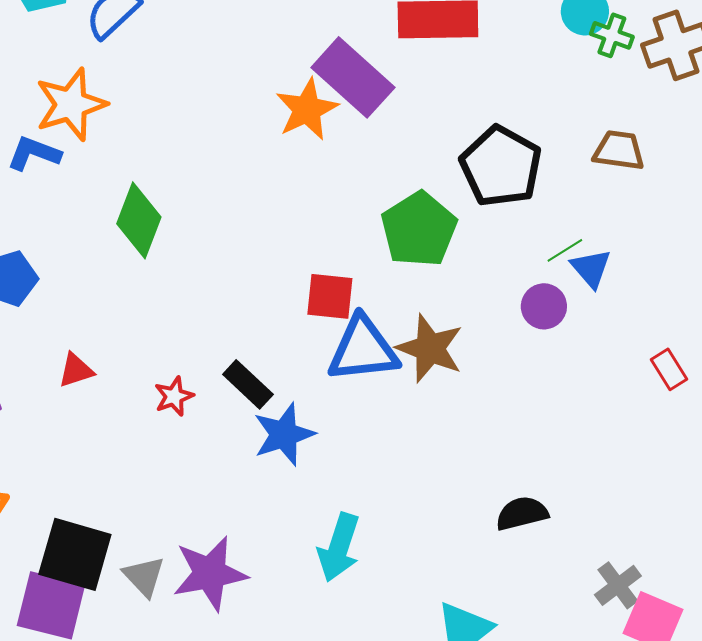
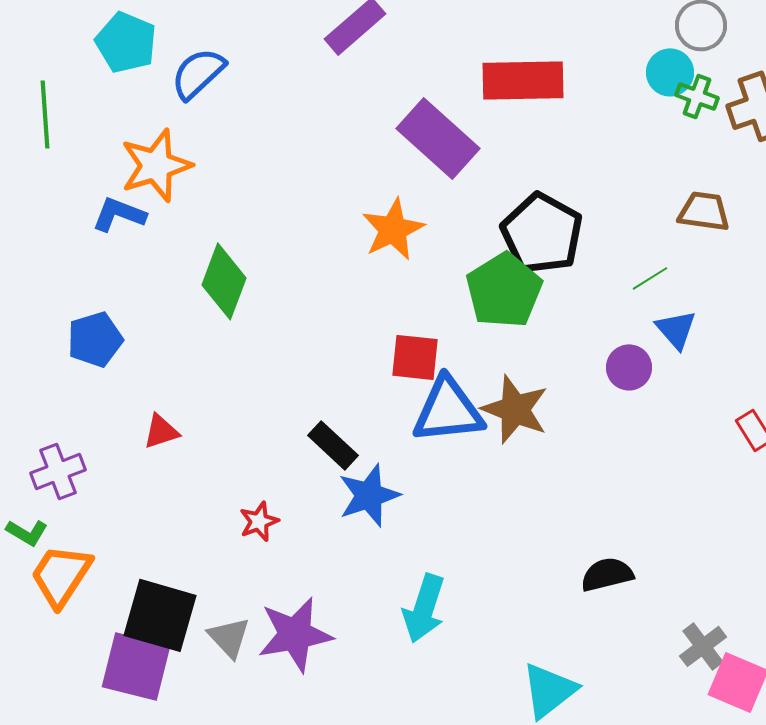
orange star: (307, 109) -> (393, 229), moved
black pentagon: (501, 166) -> (542, 233), moved
green line: (565, 250) -> (650, 278), moved
red star: (174, 396) -> (259, 521), moved

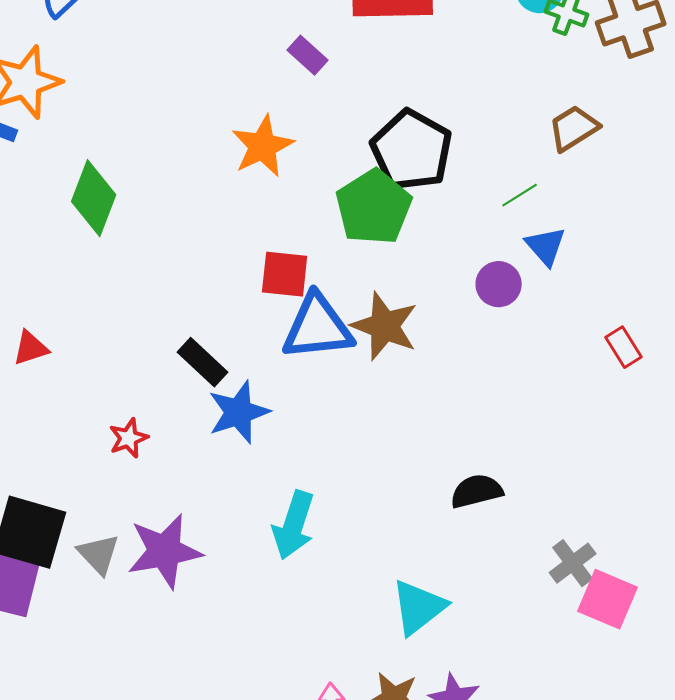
purple rectangle: (438, 138) -> (308, 55), size x0.5
brown trapezoid: (704, 211) -> (574, 128), turned -40

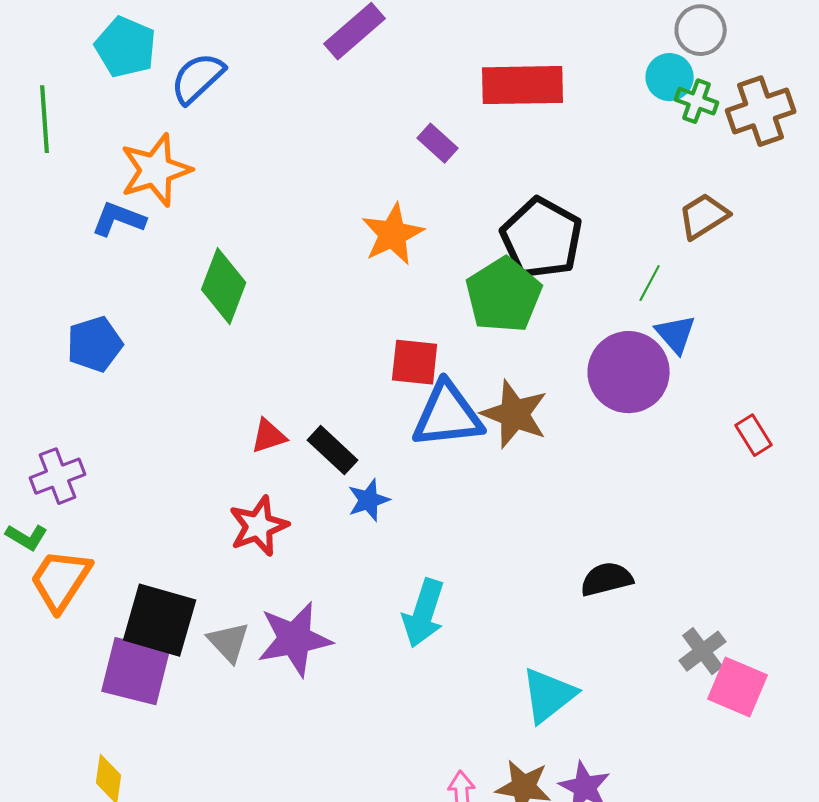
green line: (520, 195) -> (650, 283), turned -30
purple circle: (499, 284) -> (629, 372), size x1.8
red triangle: (31, 348) -> (269, 436), moved
blue star: (239, 412) -> (369, 500), size x0.7
red star: (129, 438) -> (259, 526), size x1.5

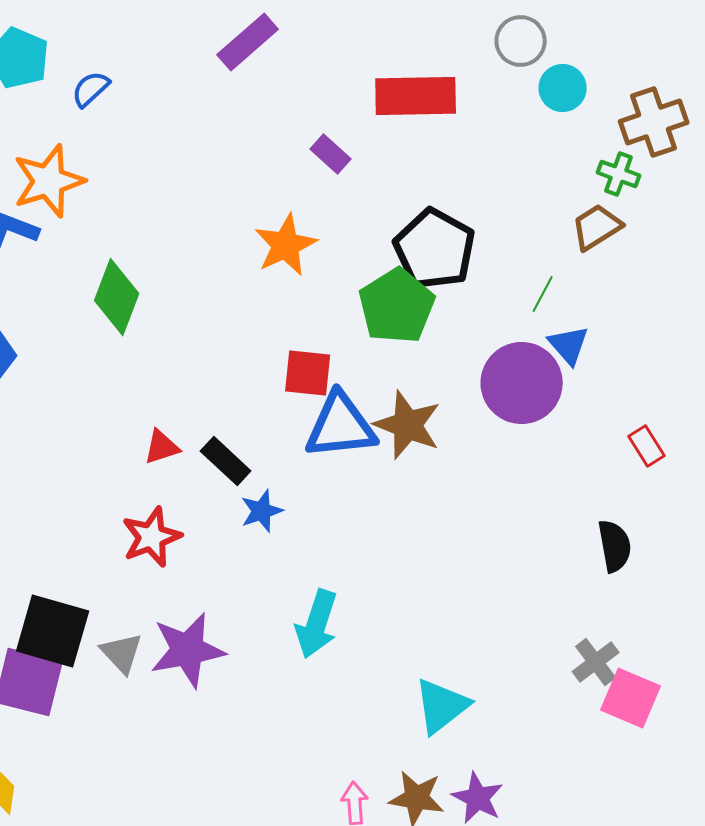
gray circle: (701, 30) -> (521, 41), moved
blue semicircle: (198, 78) -> (91, 89), size x0.7
green cross: (697, 101) -> (619, 174), moved
black semicircle: (607, 579) -> (615, 546), moved, turned 94

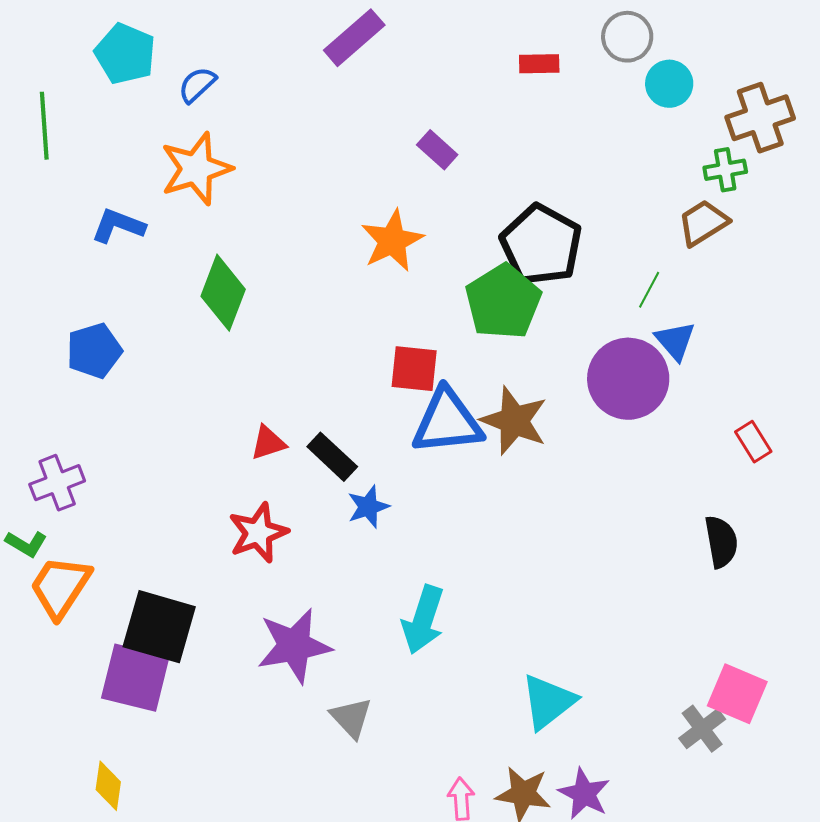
red rectangle: (416, 96) -> (539, 64), moved, size x0.5
green cross: (619, 174) -> (725, 170), turned -30
orange star: (49, 181) -> (196, 169), moved
gray triangle: (122, 653) -> (351, 718), moved
gray cross: (596, 662) -> (702, 729), moved

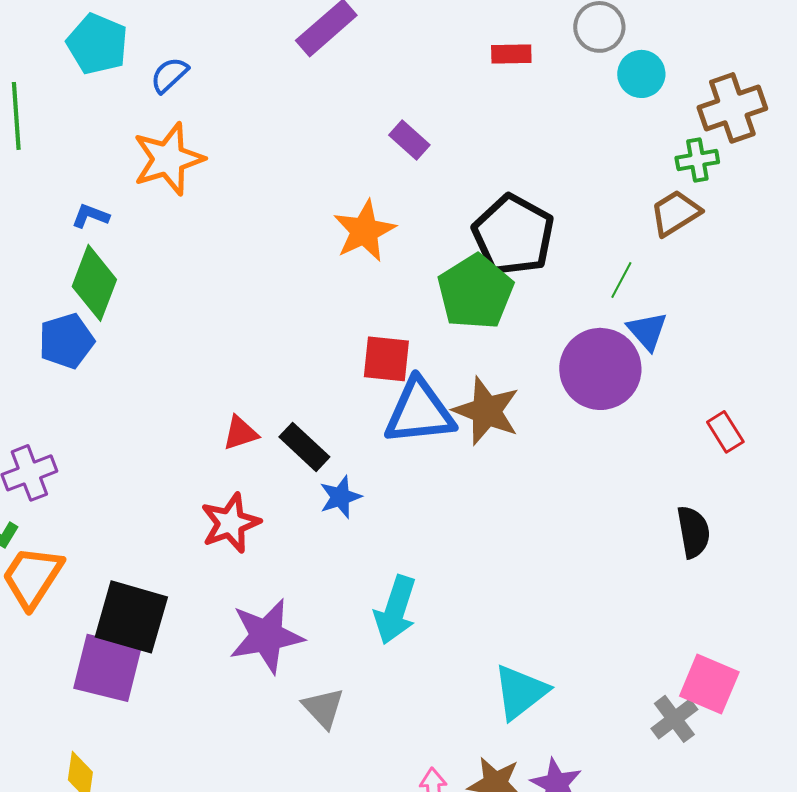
blue L-shape: (118, 226) -> (90, 216), size x0.7
green diamond: (223, 293) -> (94, 283), moved

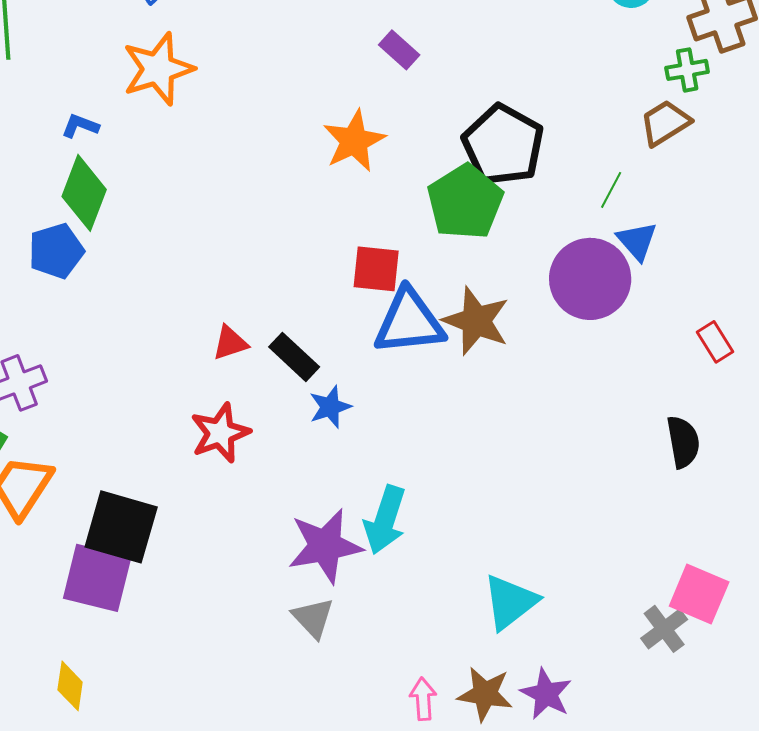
purple star: (266, 636) -> (325, 546), moved

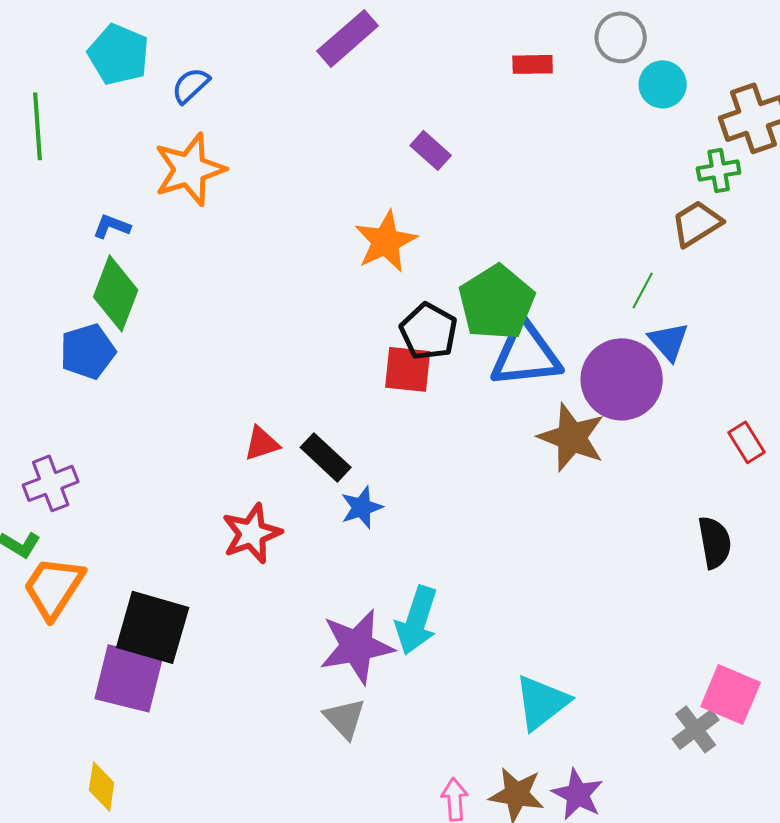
black pentagon: (503, 145) -> (429, 331), moved, size x0.7
brown star: (476, 321) -> (572, 437), moved
blue triangle: (409, 322) -> (526, 354), moved

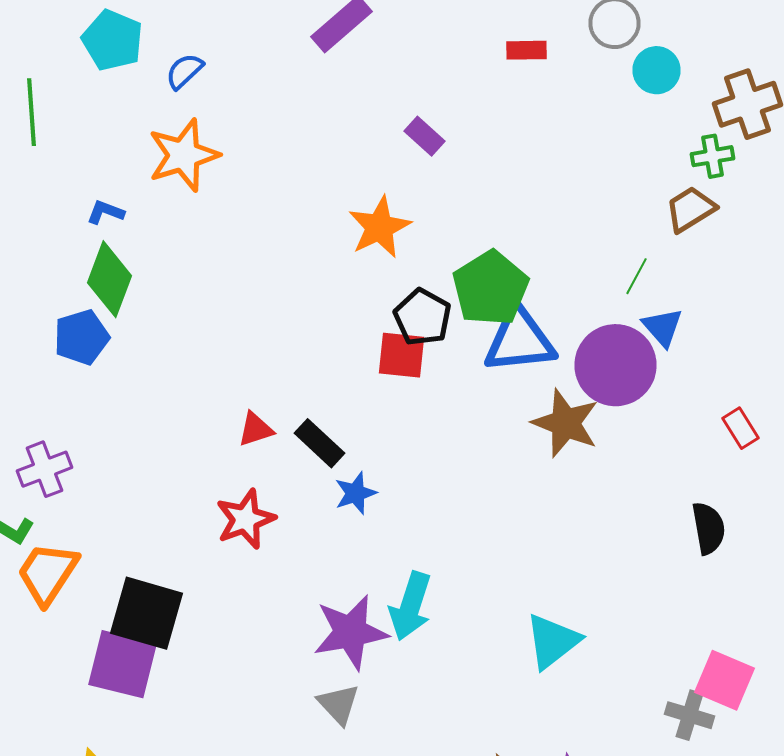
cyan triangle: (542, 702) -> (552, 641), moved
gray cross: (696, 729) -> (690, 715), turned -36

